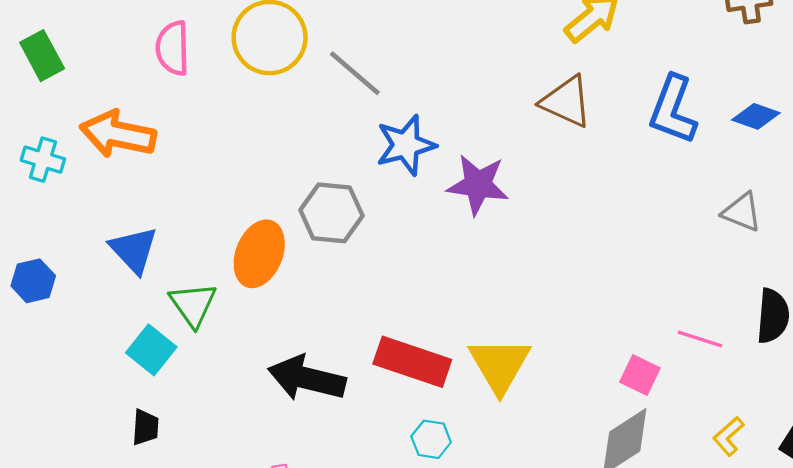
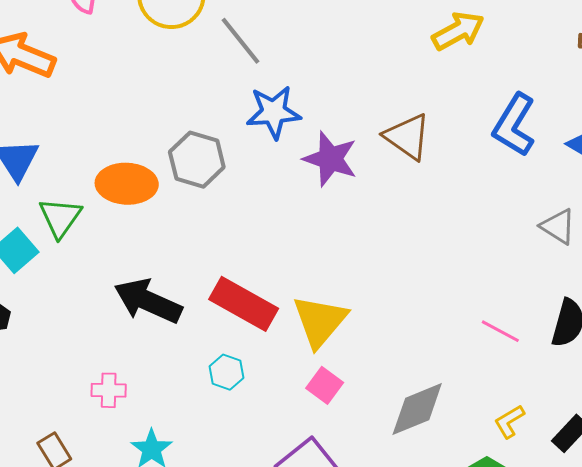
brown triangle: (566, 102) -> (407, 137), moved
orange ellipse: (259, 254) -> (127, 184), turned 60
pink square: (640, 375) -> (325, 385), moved
cyan hexagon: (431, 439) -> (226, 372), moved

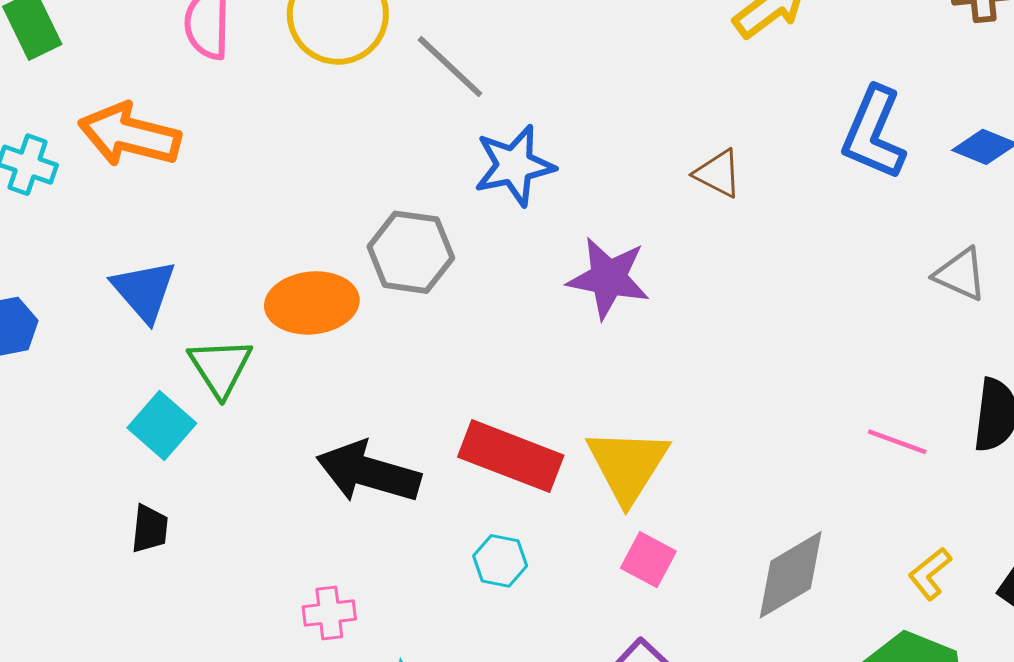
brown triangle: (407, 137) -> (718, 173), size x0.7
purple star: (330, 159) -> (608, 278), moved

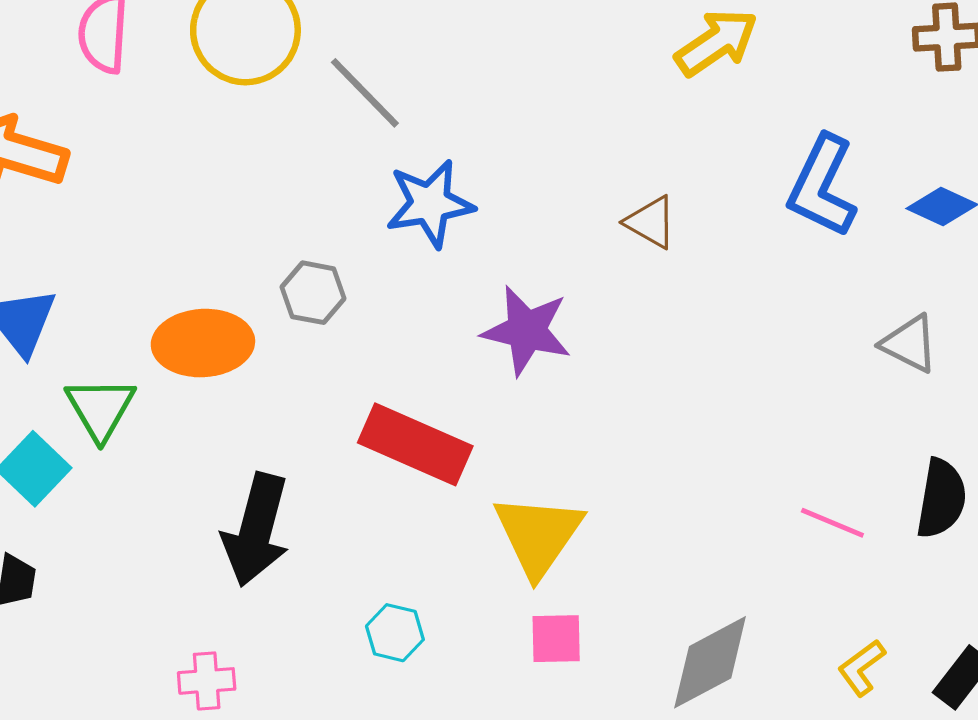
gray hexagon: (411, 252) -> (313, 293), size x0.7
red rectangle: (511, 456) -> (415, 444), moved
black arrow: (368, 472) -> (256, 530), turned -94
pink square: (648, 560) -> (556, 639), turned -32

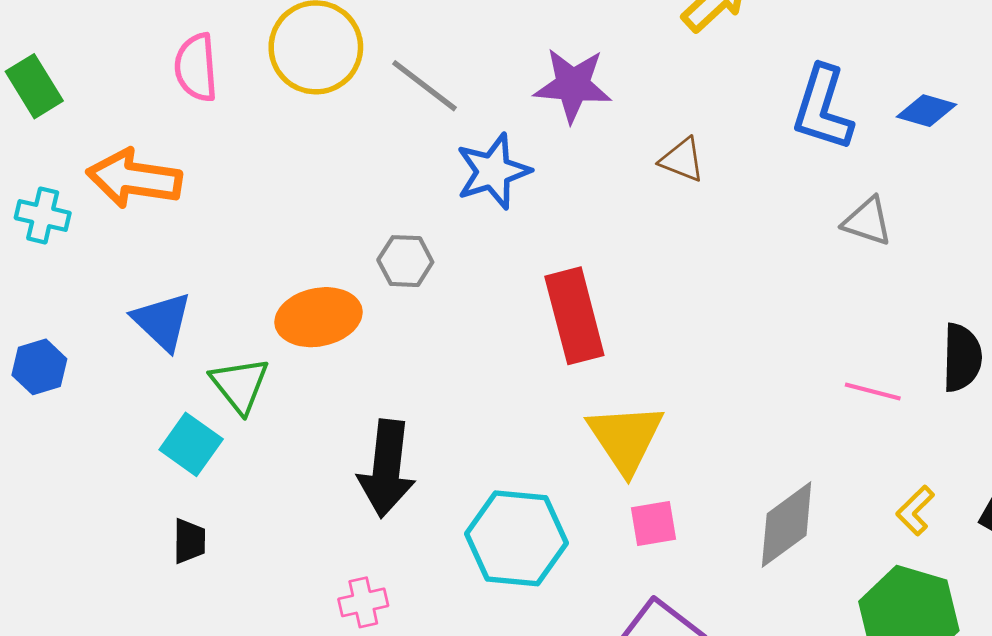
purple star: (527, 331) -> (573, 85), moved
gray triangle: (909, 344) -> (867, 221), moved
red rectangle: (415, 444) -> (574, 316), moved, turned 60
cyan hexagon: (395, 633) -> (516, 538), size x2.0

